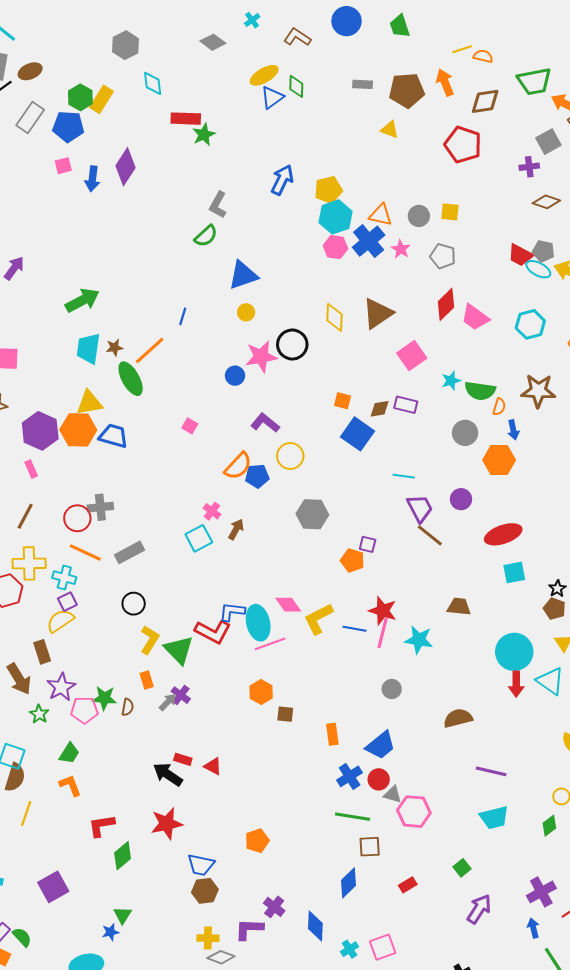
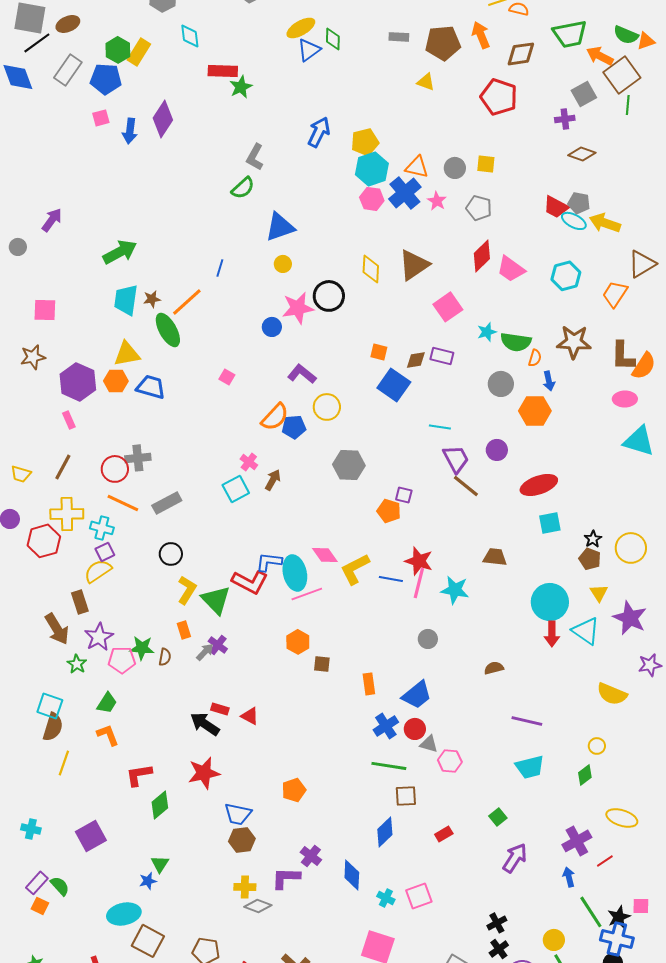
orange hexagon: (78, 430) -> (116, 381), size x0.7
brown semicircle: (458, 718) -> (494, 668), size x0.7
pink hexagon: (414, 812) -> (450, 761), size x0.7
cyan cross: (350, 949) -> (386, 898), turned -30

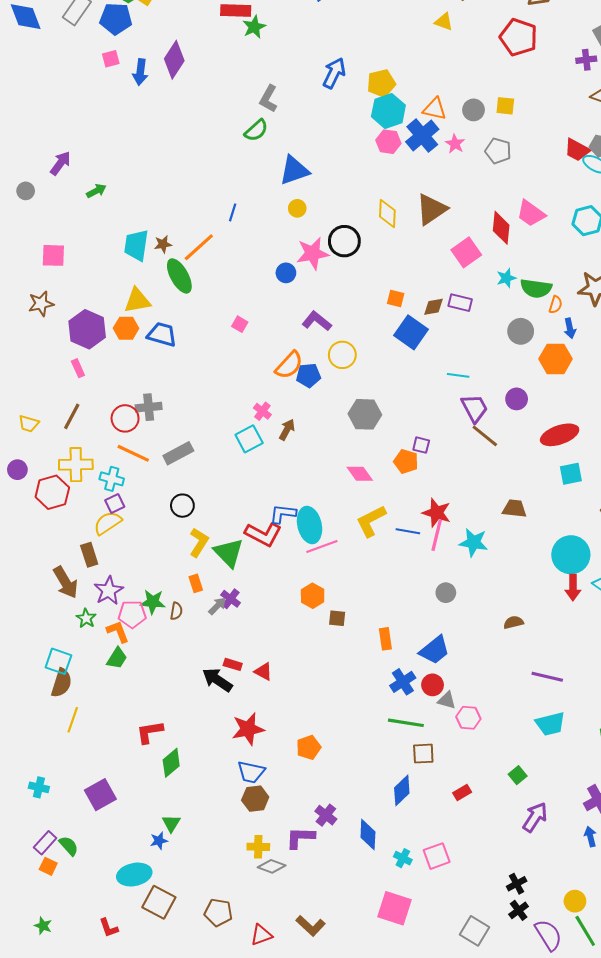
green arrow: (120, 252) -> (96, 191), moved, size x0.6
red diamond: (482, 256) -> (501, 228), moved, turned -40
pink diamond: (325, 555) -> (360, 474), moved
orange L-shape: (108, 735) -> (118, 632), moved
red star: (204, 773) -> (248, 729), moved

